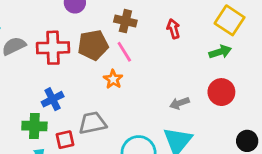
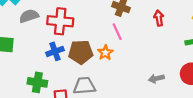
brown pentagon: (93, 45) -> (81, 52), moved
blue cross: (53, 99) -> (55, 51), moved

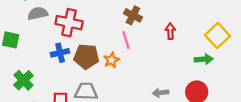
green cross: (37, 82) -> (24, 80), moved, turned 30

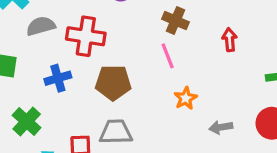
blue cross: (60, 53) -> (58, 78), moved
orange star: (111, 60) -> (186, 98), moved

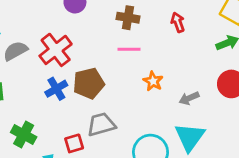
red cross: (86, 36) -> (56, 50), turned -32
pink line: (168, 56) -> (129, 49), turned -55
blue cross: (58, 78) -> (56, 89), moved

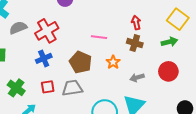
brown cross: (128, 18) -> (135, 43), moved
brown pentagon: (89, 83) -> (80, 62), moved, turned 30
red square: (74, 143) -> (48, 87), moved

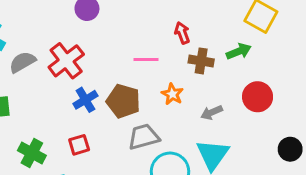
red arrow: (136, 23) -> (182, 33), moved
green arrow: (169, 42) -> (239, 51), moved
blue cross: (44, 58) -> (85, 100), moved
gray trapezoid: (72, 88) -> (144, 137), moved

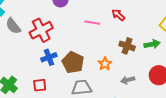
red arrow: (182, 33) -> (118, 15), moved, turned -40
pink line: (146, 60) -> (92, 23), moved
gray semicircle: (22, 62) -> (13, 26), turned -108

